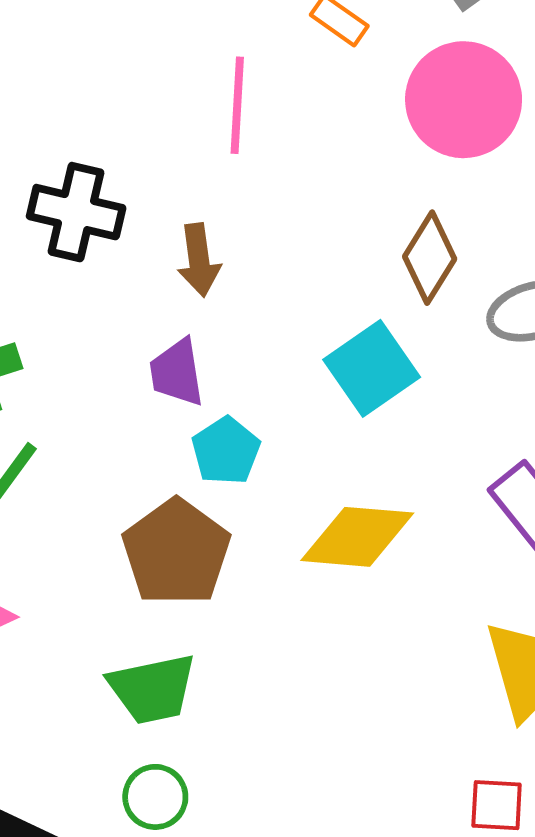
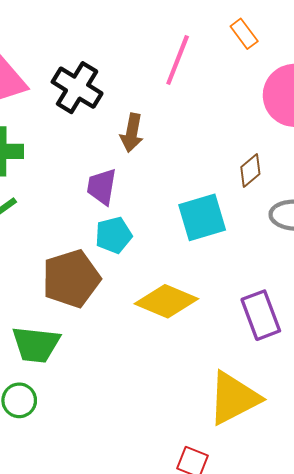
brown diamond: (430, 258) -> (250, 170), size x0.7

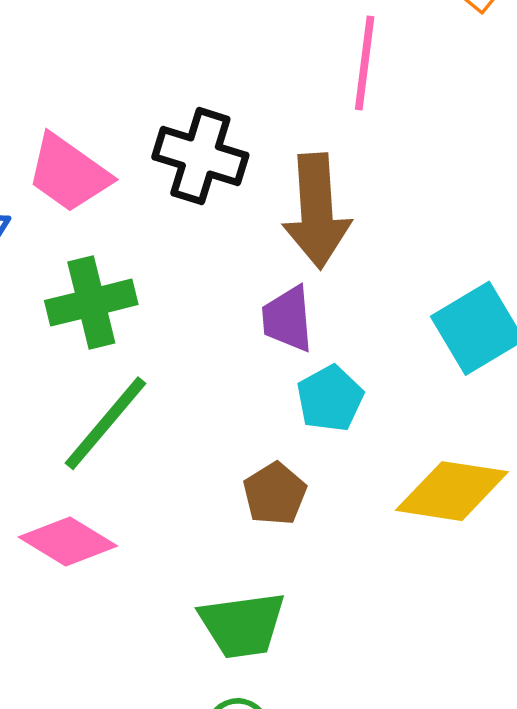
brown arrow: (132, 133) -> (317, 211), size x1.6
brown pentagon: (71, 279) -> (275, 494), size x0.6

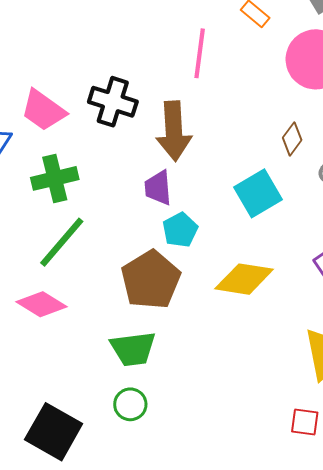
brown pentagon: (275, 494) -> (151, 280), size x1.8

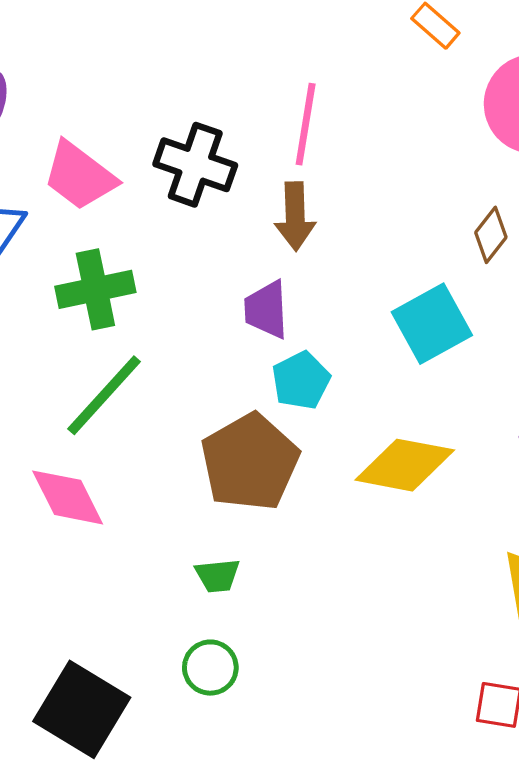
pink line: (200, 53) -> (306, 124), moved
brown arrow: (174, 131) -> (295, 216), size x0.7
pink diamond: (42, 304) -> (68, 497), turned 30
green trapezoid: (133, 349) -> (218, 576), size x0.6

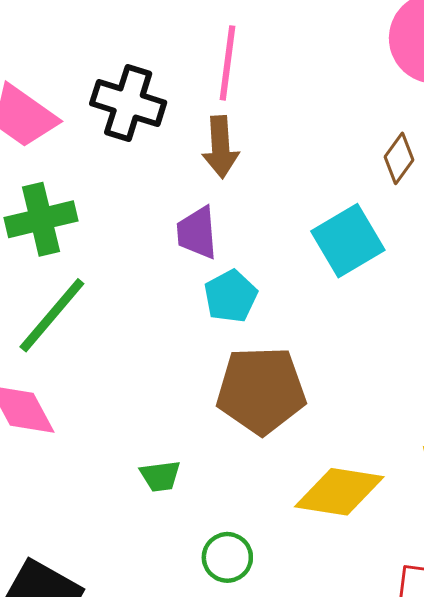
brown pentagon: (250, 462) -> (261, 390), moved, turned 30
yellow diamond: (405, 465) -> (339, 492), moved
green circle: (210, 668) -> (227, 557), moved

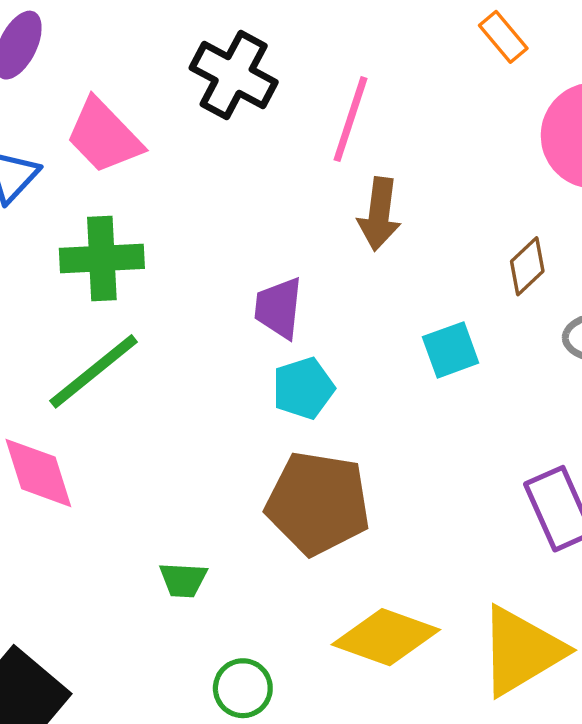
black cross: (128, 103) -> (234, 75), moved
brown arrow: (220, 147) -> (379, 214), moved
cyan square: (348, 241) -> (451, 350), size x0.7

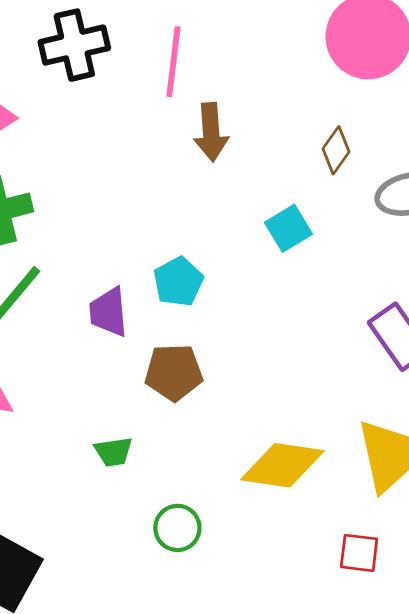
black cross: (234, 75) -> (74, 45), turned -30
purple trapezoid: (279, 308) -> (109, 312), moved
brown pentagon: (318, 503) -> (174, 372), moved, size x0.7

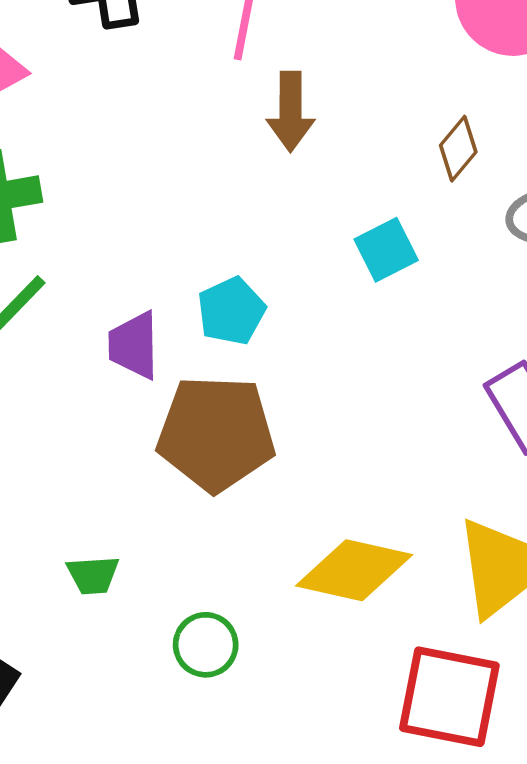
brown pentagon: (174, 372) -> (216, 433), size x1.5
green trapezoid: (113, 452) -> (93, 575), moved
red square: (359, 553) -> (449, 697), size x1.8

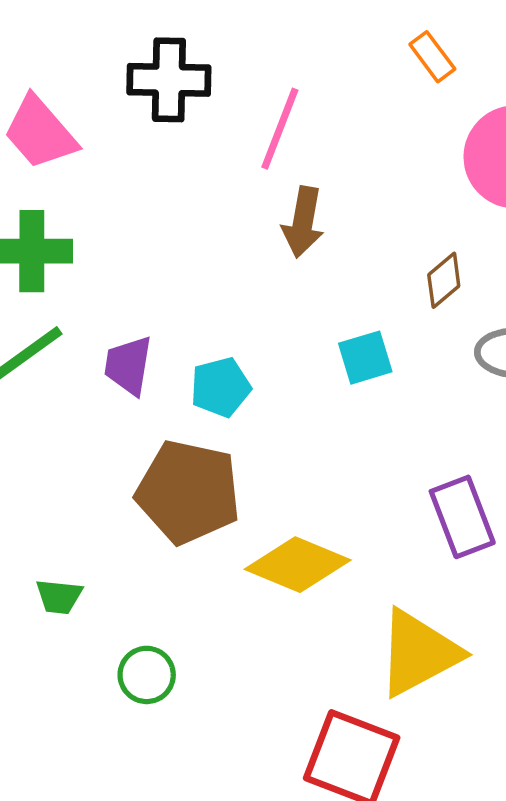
purple trapezoid: (134, 345) -> (128, 365), moved
yellow diamond: (354, 570) -> (298, 565), moved

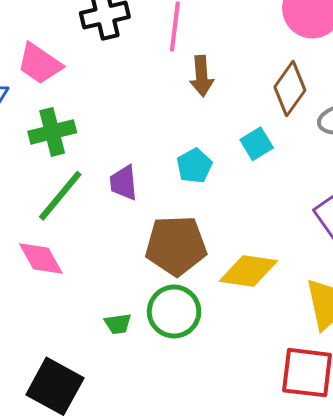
brown diamond: (444, 280) -> (290, 89), size x1.6
cyan pentagon: (221, 387) -> (194, 166), moved
green circle: (147, 675) -> (174, 311), moved, size x1.6

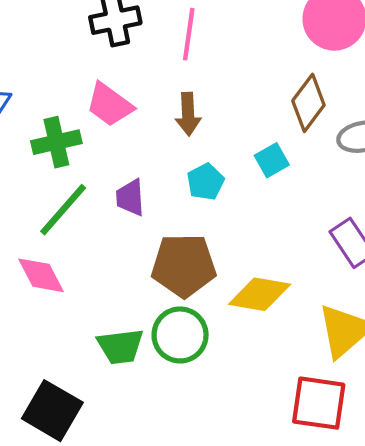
pink trapezoid: (40, 64) -> (110, 105), moved
brown arrow: (202, 76) -> (188, 114), moved
green trapezoid: (118, 324) -> (120, 346), size x1.6

